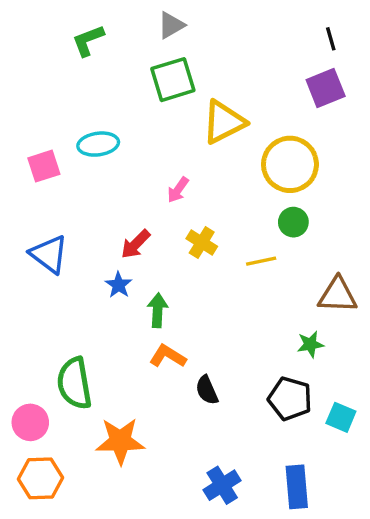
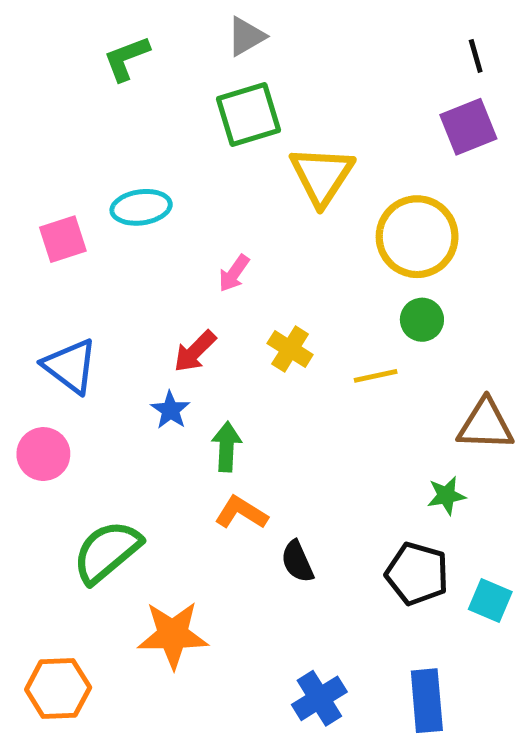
yellow triangle: (224, 122) -> (322, 176), turned -30
pink arrow: (178, 190) -> (234, 273), moved
green semicircle: (74, 383) -> (107, 552), turned 60
pink circle: (30, 422) -> (43, 454), moved

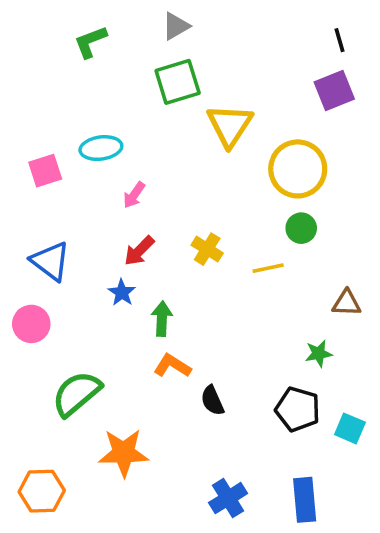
pink arrow: (234, 273) -> (134, 195), moved
brown triangle: (485, 425) -> (346, 303), size x0.7

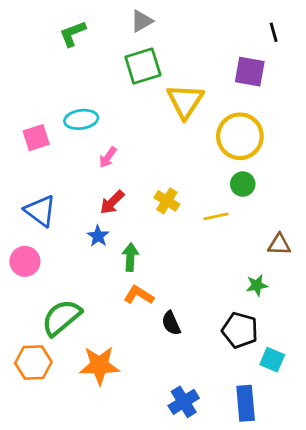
purple square: (334, 91) -> (250, 72), moved, turned 32
cyan square: (350, 428) -> (272, 360), moved
orange hexagon: (42, 491) -> (33, 363), moved

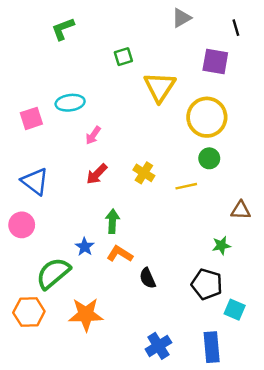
gray triangle: (142, 21) -> (181, 18), moved
green square: (143, 66) -> (123, 57), size x0.6
blue star: (98, 236) -> (85, 247), moved

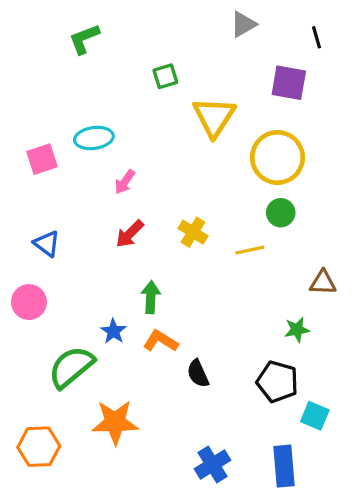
blue triangle: (35, 181) -> (47, 244), size x0.7
orange hexagon: (29, 312) -> (39, 447), moved

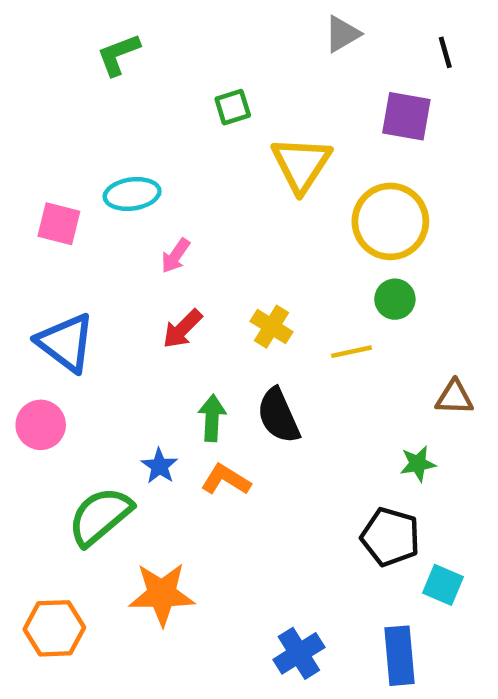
pink square: (42, 159) -> (59, 224), turned 32
blue triangle: (47, 244) -> (66, 343), size x1.6
black semicircle: (198, 374) -> (278, 416), moved, size x1.4

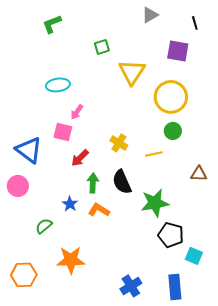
pink square: (59, 224) -> (63, 132), moved
red arrow: (182, 329) -> (80, 158), moved
green star: (418, 464) -> (155, 203), moved, size x1.8
green semicircle: (100, 516) -> (44, 226), size x0.6

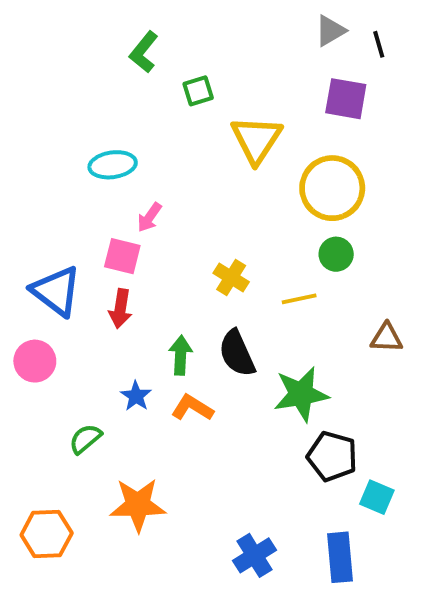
gray triangle: (150, 15) -> (330, 31), moved
green L-shape: (52, 24) -> (144, 52), moved, turned -30
red arrow: (80, 158) -> (120, 309), moved, turned -36

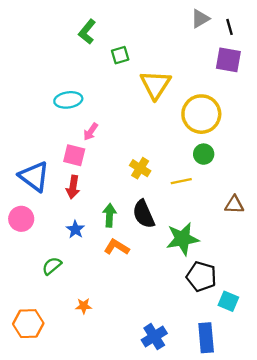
purple square: (346, 99) -> (228, 60), moved
blue star: (136, 396) -> (75, 229), moved
orange star: (138, 505) -> (84, 306), size x0.5

